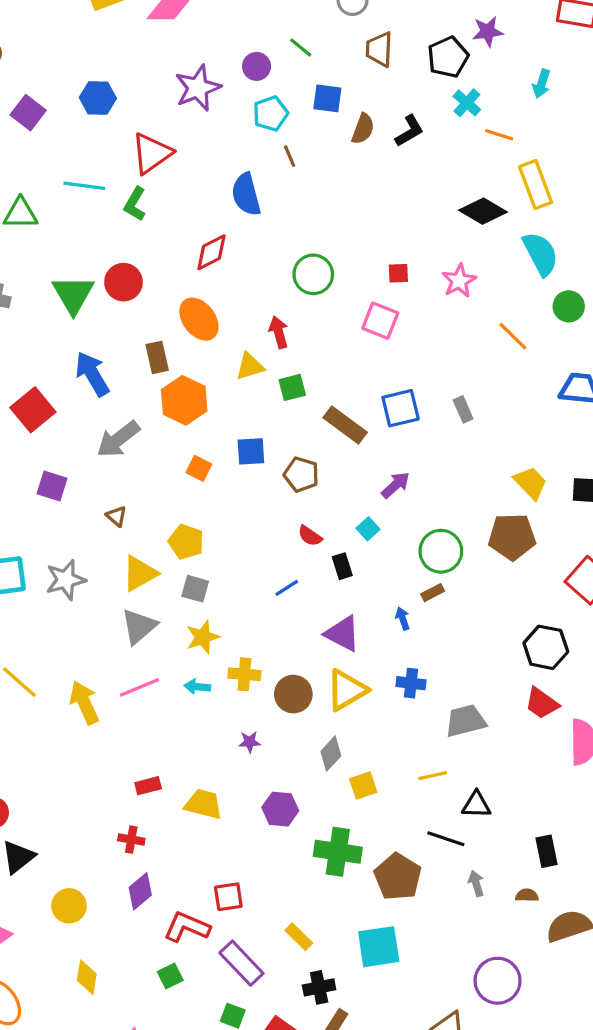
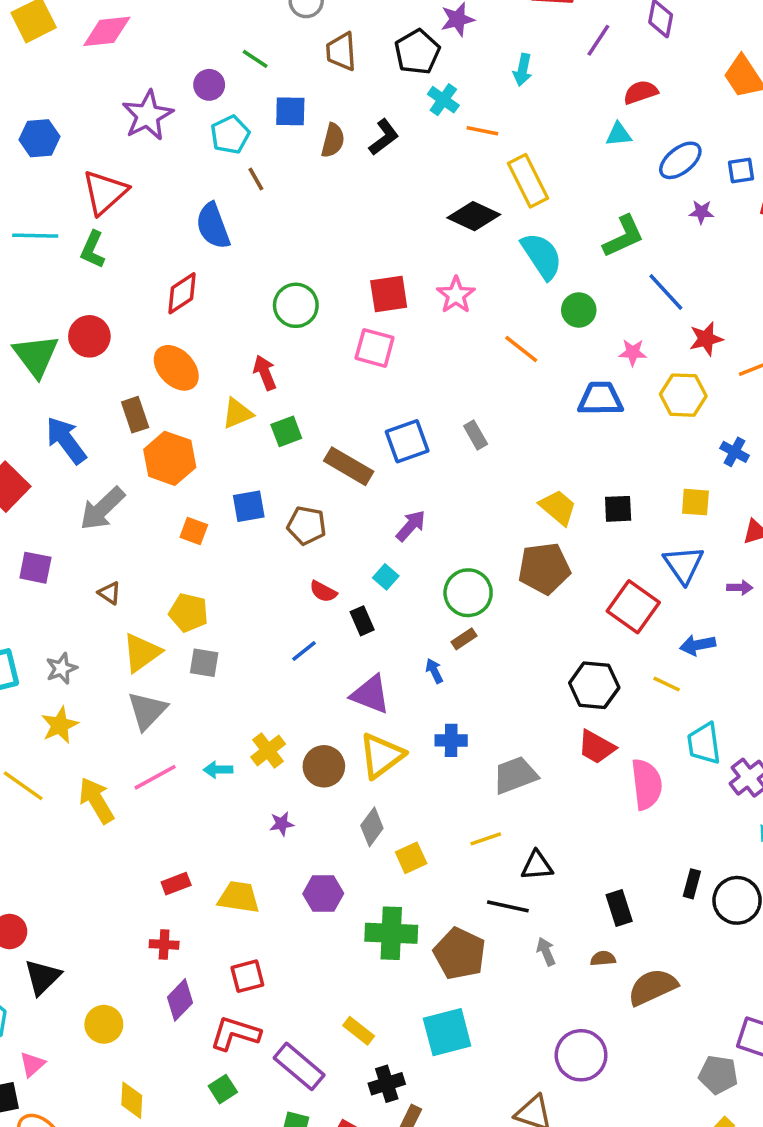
red square: (398, 273) -> (389, 294), size x1.6
gray star: (66, 580) -> (61, 668), size x0.7
yellow star: (203, 637) -> (60, 725), moved
yellow cross: (244, 674) -> (268, 750), turned -36
red square: (228, 897) -> (247, 976), moved

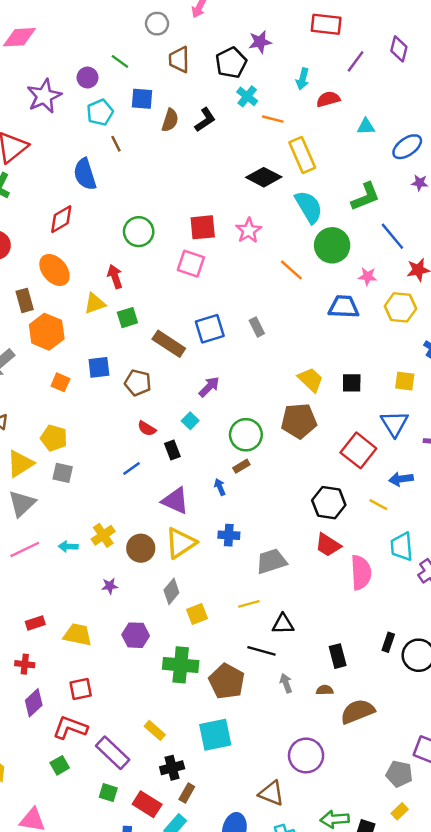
red semicircle: (641, 92) -> (328, 99), moved
green circle: (579, 310) -> (332, 245), size x1.5

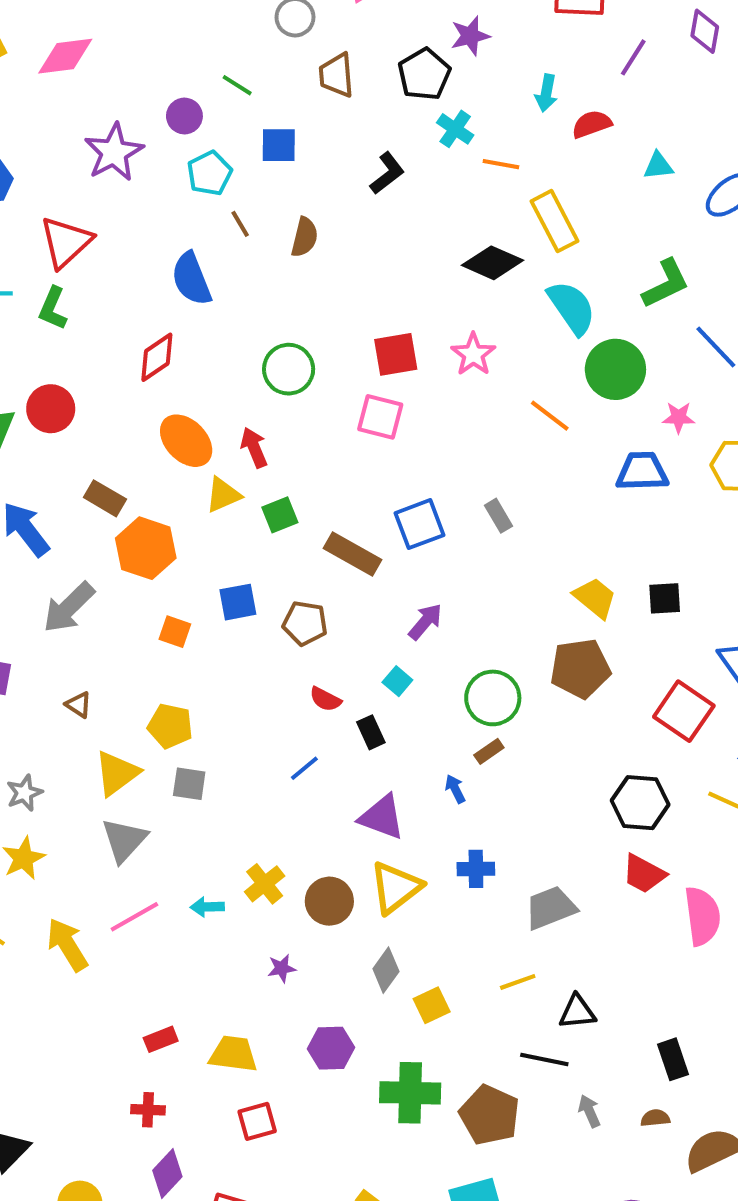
brown semicircle: (170, 120) -> (305, 237), moved
orange ellipse: (54, 270) -> (186, 441), moved
brown rectangle: (25, 300) -> (105, 498), turned -40
red square: (81, 689) -> (257, 1121), moved

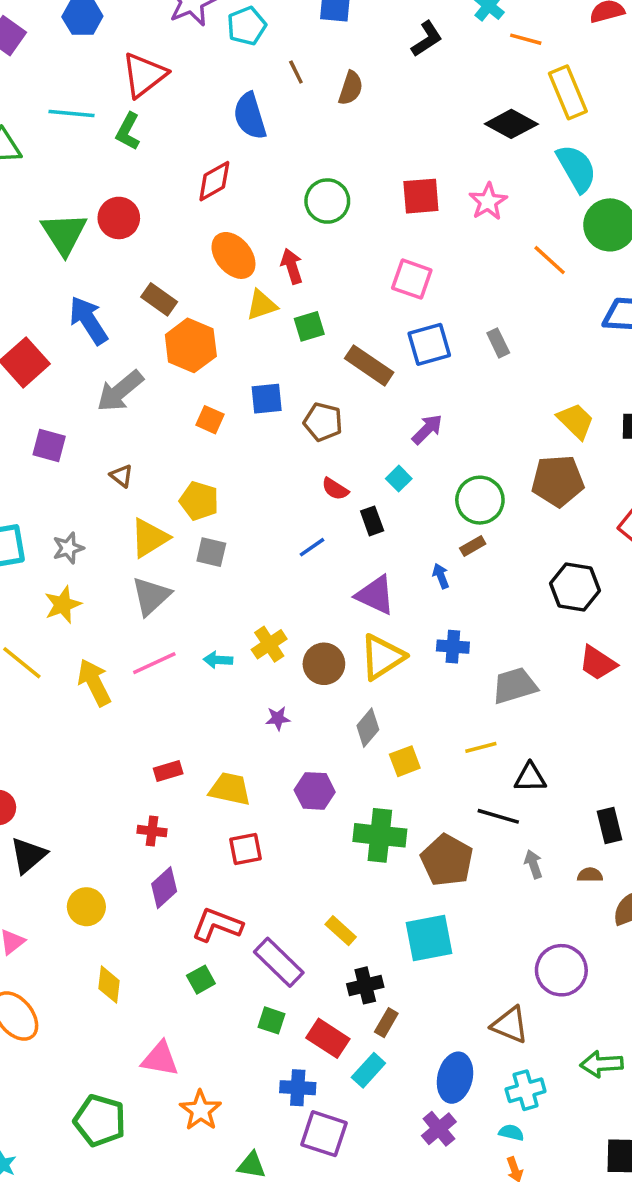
cyan pentagon: (209, 173) -> (247, 26), moved
pink square: (380, 417) -> (412, 279), moved
black hexagon: (640, 803) -> (575, 587), moved

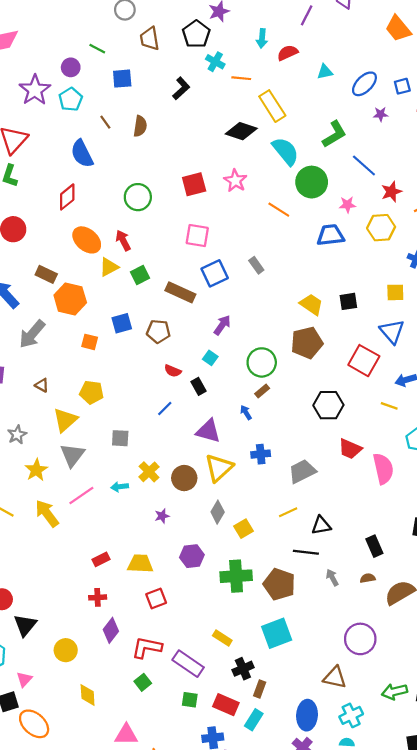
gray square: (211, 552) -> (120, 438), moved
yellow star: (63, 605) -> (36, 470), moved

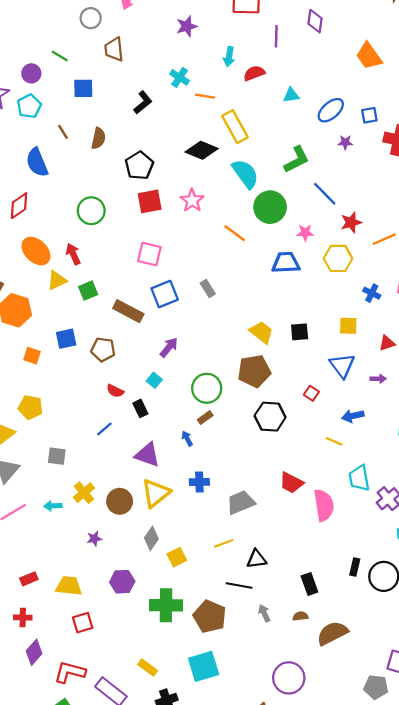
purple line: (307, 15) -> (276, 36), turned -30
black pentagon: (196, 34) -> (139, 166), moved
red square: (364, 361) -> (311, 393), size x0.5
black hexagon: (328, 405) -> (270, 417), moved

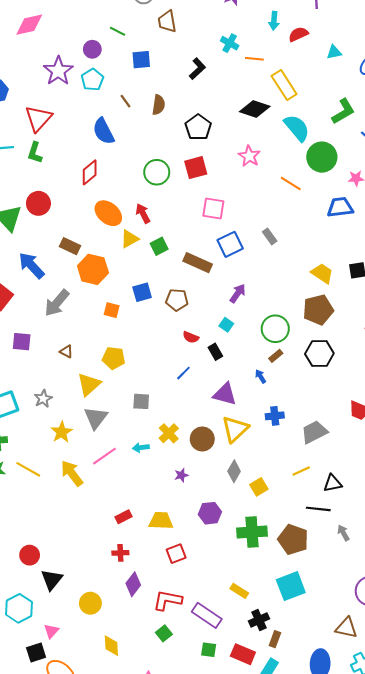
red square: (150, 201) -> (196, 168), moved
black hexagon: (270, 417) -> (319, 354), moved

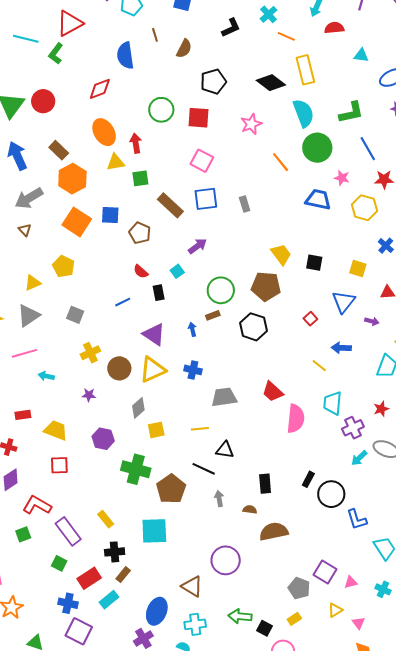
orange square: (112, 310) -> (77, 222), size x1.8
brown triangle: (66, 352) -> (25, 230), moved
yellow triangle: (89, 384) -> (33, 283), size x0.7
cyan arrow: (141, 448) -> (46, 376), moved
red rectangle: (243, 654) -> (89, 578), turned -75

